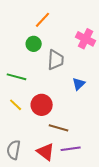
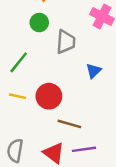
green line: (17, 77) -> (19, 62), turned -66
yellow line: (16, 105) -> (17, 96), turned -32

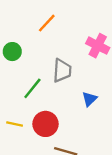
green circle: (39, 23) -> (12, 52), moved
green line: (19, 62) -> (32, 88), moved

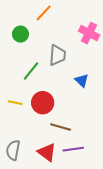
green circle: (12, 52) -> (20, 34), moved
blue triangle: (89, 99) -> (82, 81), turned -32

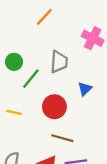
green circle: (20, 34) -> (14, 62), moved
blue triangle: (82, 81) -> (85, 89), turned 32
red circle: (43, 103) -> (54, 107), moved

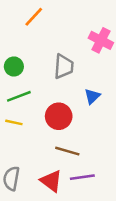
orange line: (44, 17) -> (34, 17), moved
green line: (31, 79) -> (19, 96), moved, turned 30

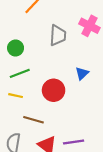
gray trapezoid: (64, 66) -> (58, 35), moved
brown line: (67, 151) -> (33, 120), moved

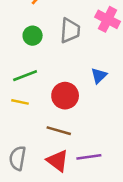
green circle: (16, 48) -> (33, 36), moved
brown line: (33, 120) -> (59, 131), moved

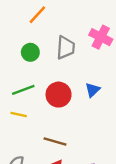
red circle: (65, 96) -> (59, 95), moved

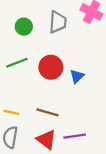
blue triangle: (93, 90) -> (77, 76), moved
yellow line: (19, 115) -> (11, 112), moved

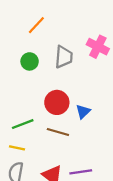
green line: (17, 63) -> (23, 124), moved
brown line: (47, 112) -> (58, 132), moved

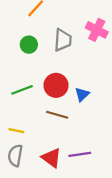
green line: (23, 124) -> (22, 90), moved

